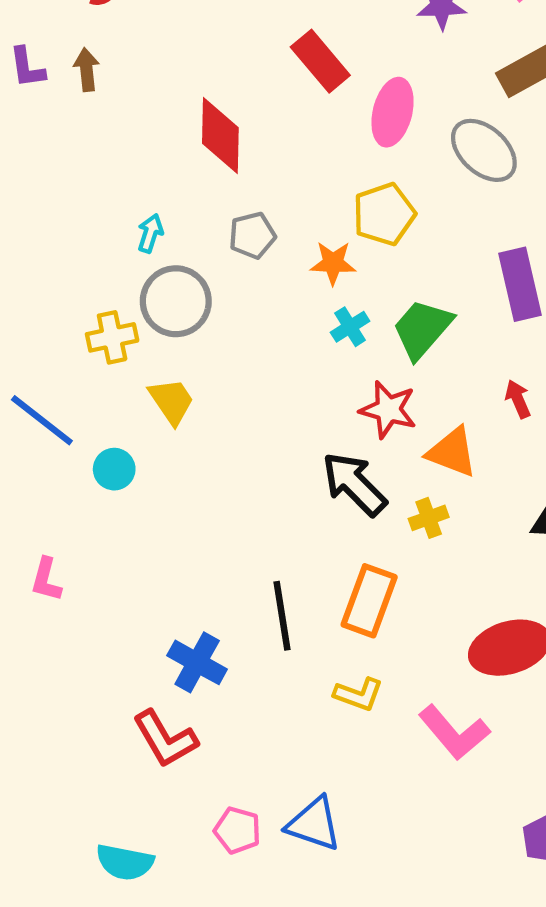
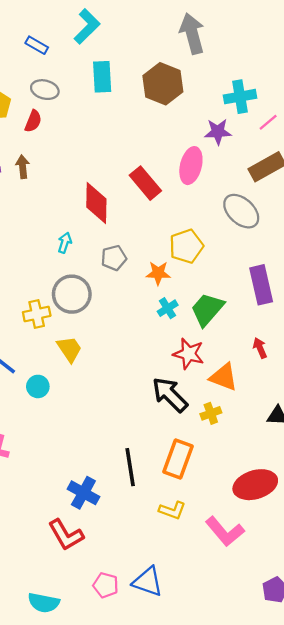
red rectangle: (320, 61) -> (145, 183), moved
pink ellipse: (393, 112) -> (191, 166), moved
cyan arrow: (150, 233) -> (65, 243), moved

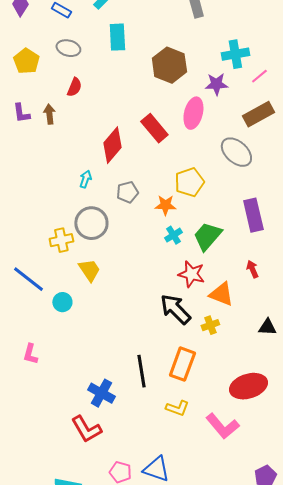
brown hexagon: (163, 84) -> (169, 65), moved
red semicircle: (33, 121) -> (74, 87), moved
red diamond: (96, 203) -> (112, 145), turned 39

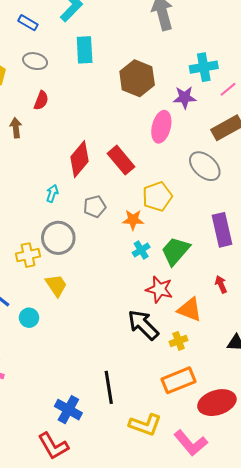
red rectangle: (154, 128) -> (121, 160), moved
orange rectangle: (182, 364) -> (179, 380), moved, turned 48
yellow L-shape: (177, 408) -> (145, 425), size x1.4

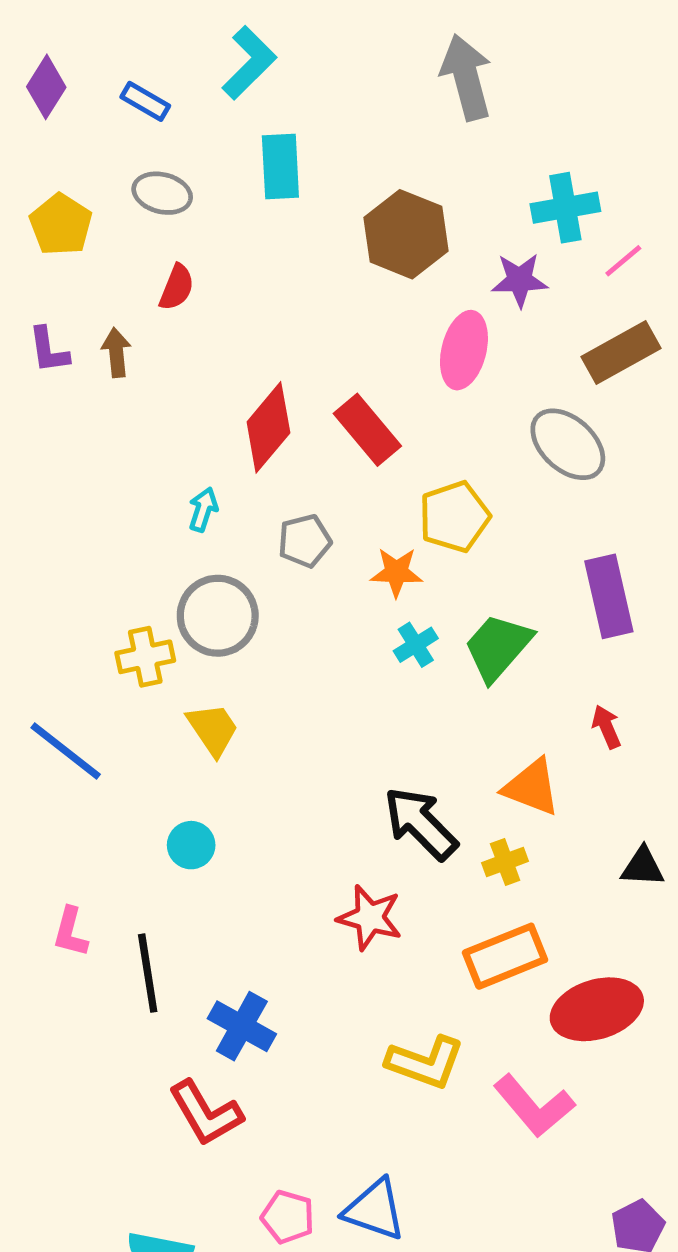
red star: (159, 289) -> (370, 918), moved
cyan circle: (29, 318) -> (191, 845), moved
black line: (109, 387) -> (148, 973), moved

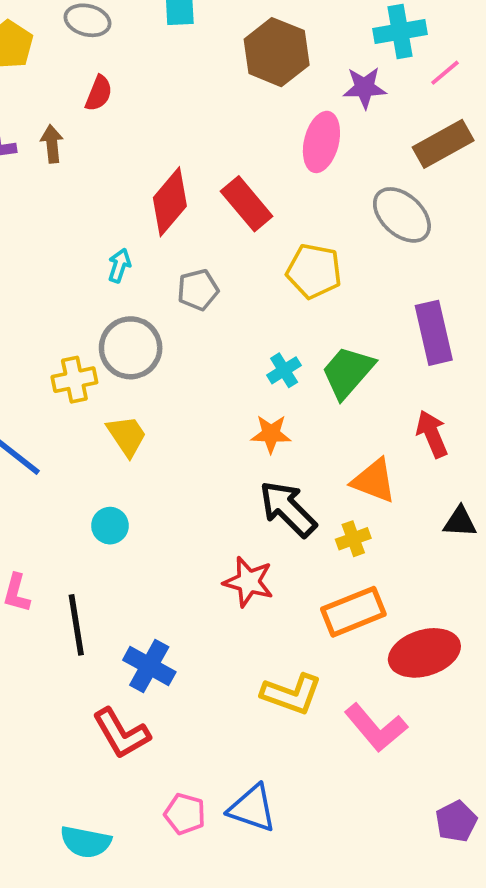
yellow pentagon: (454, 517) -> (314, 271), turned 30
orange star: (396, 572) -> (271, 434), moved
red arrow: (606, 727) -> (432, 434), size x1.4
black triangle: (643, 867) -> (460, 522), moved

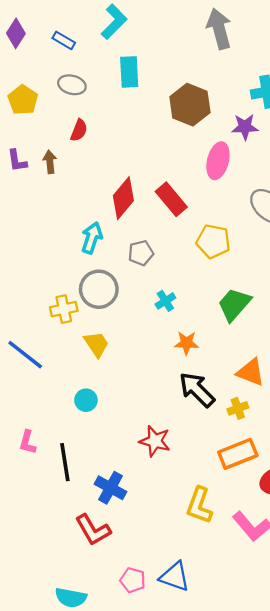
cyan arrow: (119, 265) -> (92, 238), size x1.5
cyan cross: (284, 370) -> (165, 301), moved
red star: (248, 582) -> (155, 441), moved
yellow L-shape: (292, 694) -> (199, 505), turned 90

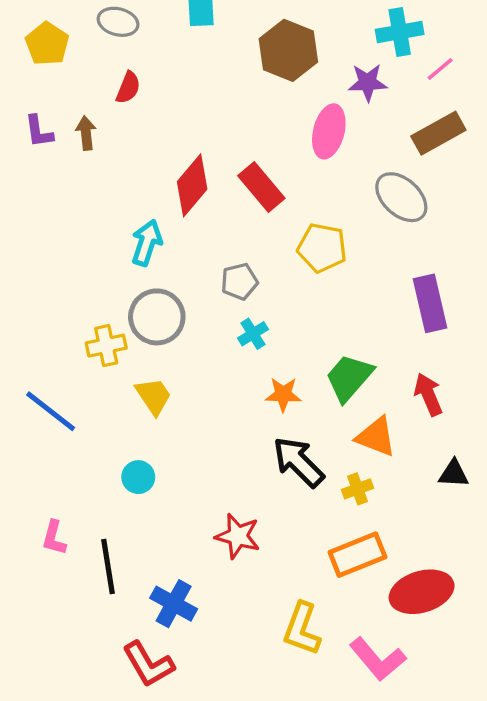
gray pentagon: (141, 253) -> (239, 281), moved
green trapezoid: (234, 304) -> (349, 378), moved

